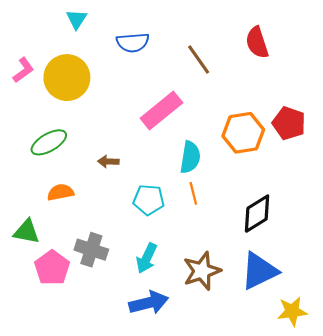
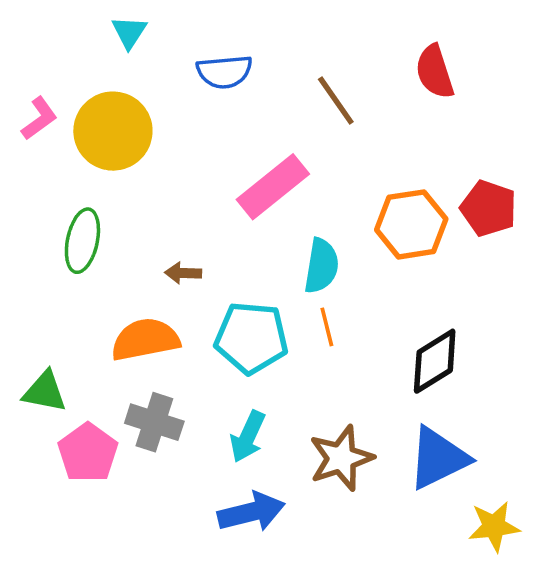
green ellipse: (49, 142) -> (82, 241), turned -48
orange semicircle: (61, 192) -> (145, 339), moved, size x1.5
cyan pentagon: (149, 200) -> (251, 338), size x1.4

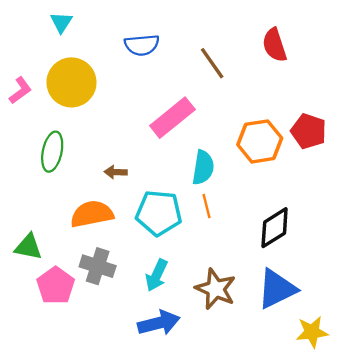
cyan triangle: (129, 32) -> (61, 22), moved
pink L-shape: (39, 118) -> (20, 90), moved
brown star: (341, 458) -> (216, 289), turned -30

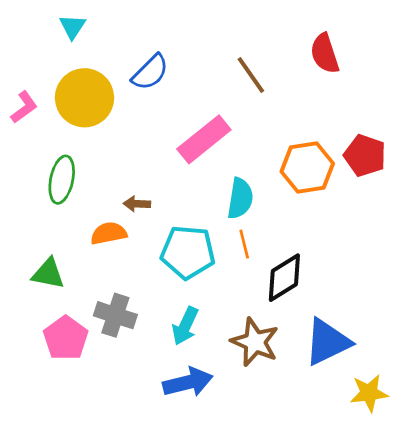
blue semicircle: (142, 45) -> (150, 72), moved, turned -40
orange semicircle: (92, 214) -> (109, 233), moved, size x0.7
black diamond: (275, 228) -> (284, 278), moved
green triangle: (28, 247) -> (48, 274), moved

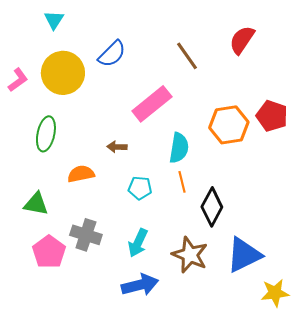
red semicircle: (325, 53) -> (242, 40), turned 52
brown arrow: (137, 204) -> (117, 147), moved
cyan pentagon: (188, 252) -> (140, 188), size x0.6
black diamond: (284, 278) -> (212, 207), turned -30

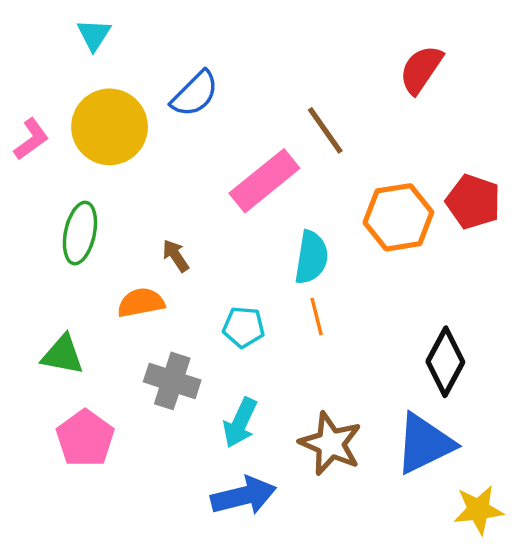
brown line: (187, 56) -> (325, 130), moved
brown arrow: (117, 147) -> (176, 256), moved, turned 54
black diamond: (212, 207) -> (445, 362), moved
gray cross: (86, 235) -> (172, 381), moved

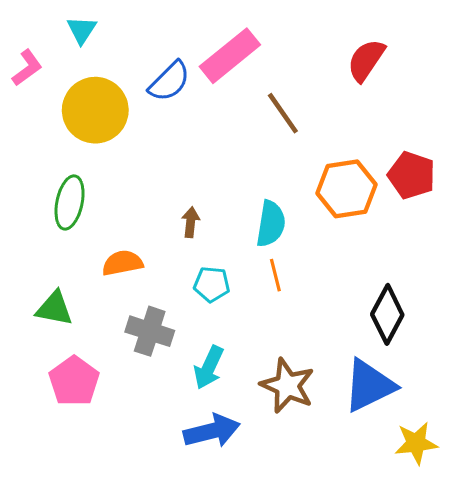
pink L-shape: (31, 139) -> (27, 68), moved
pink rectangle: (264, 181) -> (230, 56), moved
brown arrow: (176, 256) -> (191, 222), moved, turned 40

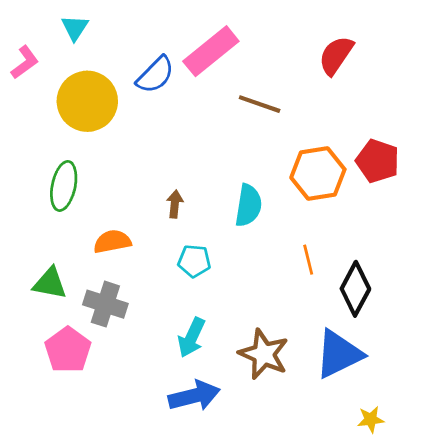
brown line: (283, 113) -> (260, 104), turned -36
orange line: (275, 275) -> (308, 260), moved
gray cross: (150, 331) -> (105, 304), moved
yellow star: (416, 443) -> (371, 419), moved, size x0.7

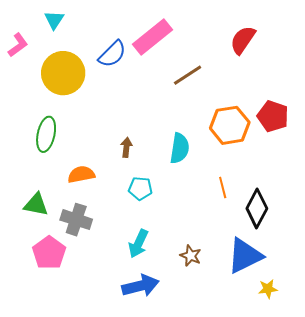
brown line: (260, 104) -> (188, 75), turned -52
brown star: (264, 354) -> (191, 256), size x0.6
yellow star: (371, 419) -> (268, 289), moved

